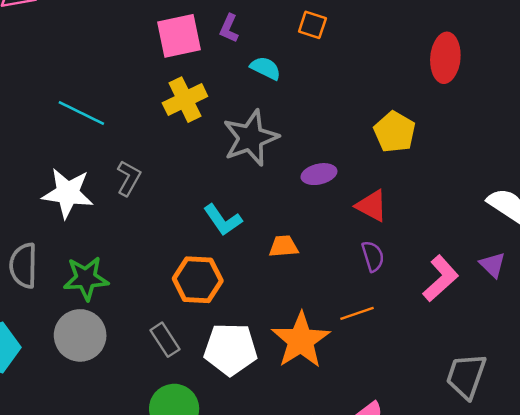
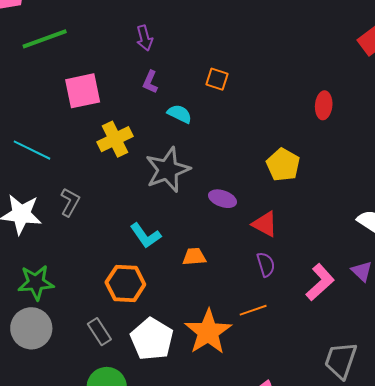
pink square: (179, 36) -> (83, 91), moved
red ellipse: (445, 58) -> (324, 105), size x0.7
purple ellipse: (319, 174) -> (223, 199), turned 32
white pentagon: (231, 349) -> (152, 339), turned 30

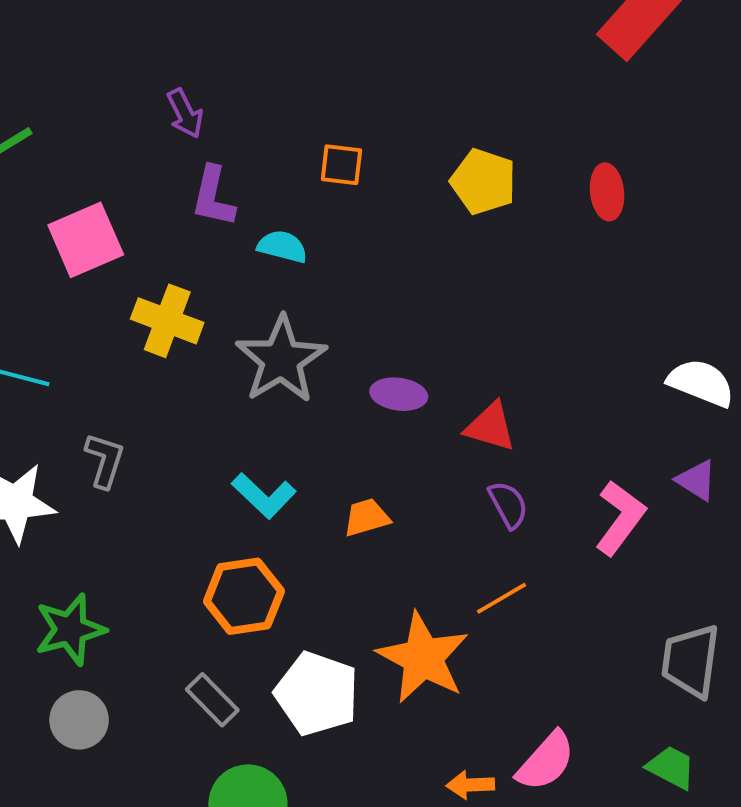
purple L-shape: (150, 82) -> (213, 196), size x1.4
red ellipse: (324, 105) -> (607, 192), moved
yellow cross: (115, 139) -> (167, 321), turned -32
yellow pentagon: (283, 165) -> (483, 182), moved
gray circle: (31, 328) -> (79, 720), size x0.7

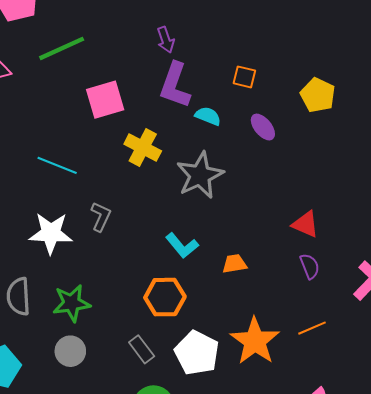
purple L-shape: (213, 196) -> (175, 85), size x1.4
purple ellipse: (399, 394) -> (263, 127), moved, turned 36
orange line: (502, 598) -> (312, 328), moved

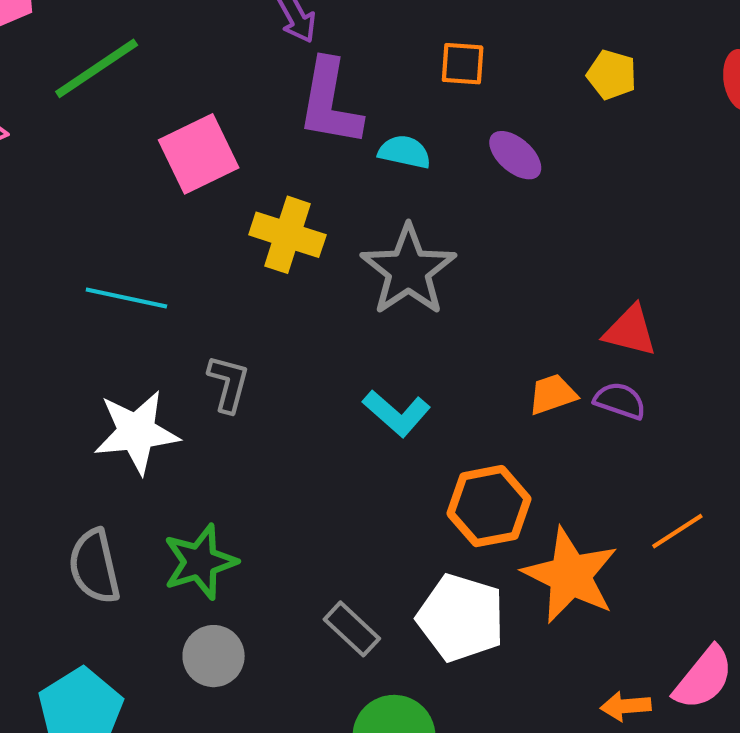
yellow pentagon: (318, 95) -> (612, 75), size x0.7
orange trapezoid: (234, 264) -> (553, 394), moved
purple semicircle: (310, 266) -> (620, 401), moved, turned -40
orange hexagon: (165, 297) -> (489, 506), moved

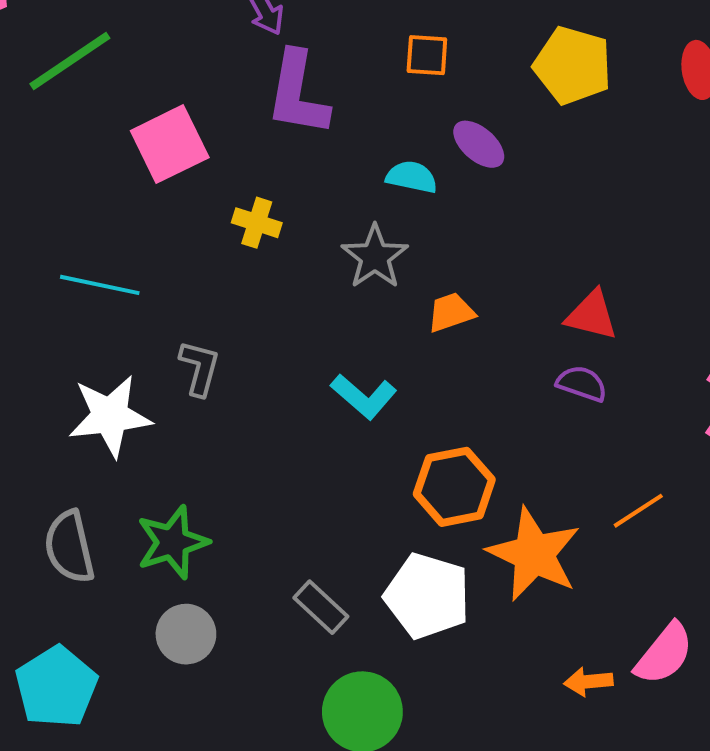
yellow pentagon: (612, 75) -> (573, 65), size x1.6
cyan semicircle: (404, 152) -> (412, 177), moved
yellow cross: (287, 235) -> (257, 223), size x0.7
gray star: (408, 270) -> (375, 257), size x0.7
orange trapezoid: (553, 394) -> (451, 312), moved

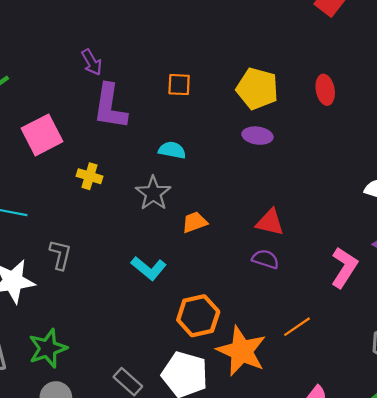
purple ellipse: (479, 144) -> (257, 136), moved, turned -32

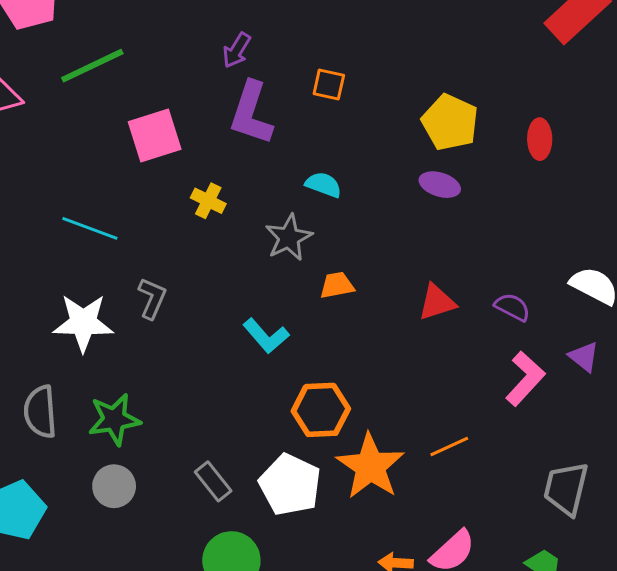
purple arrow: (92, 62) -> (237, 50), turned 52
orange square: (179, 85) -> (329, 84), moved
red triangle: (270, 222) -> (437, 302), turned -40
purple semicircle: (265, 259) -> (512, 307), moved

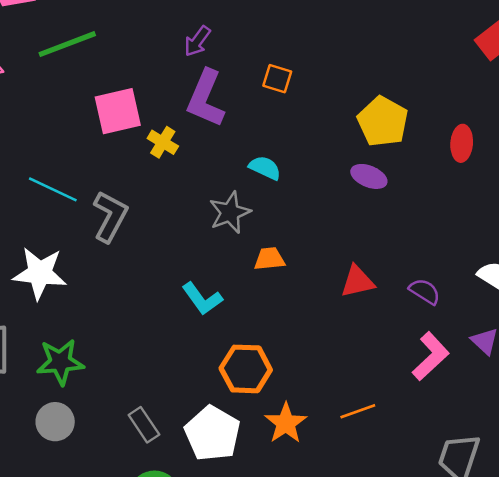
yellow cross: (208, 201) -> (163, 142), moved
gray L-shape: (152, 298) -> (110, 217), moved, size x1.4
orange star: (370, 466) -> (286, 423), size x0.7

